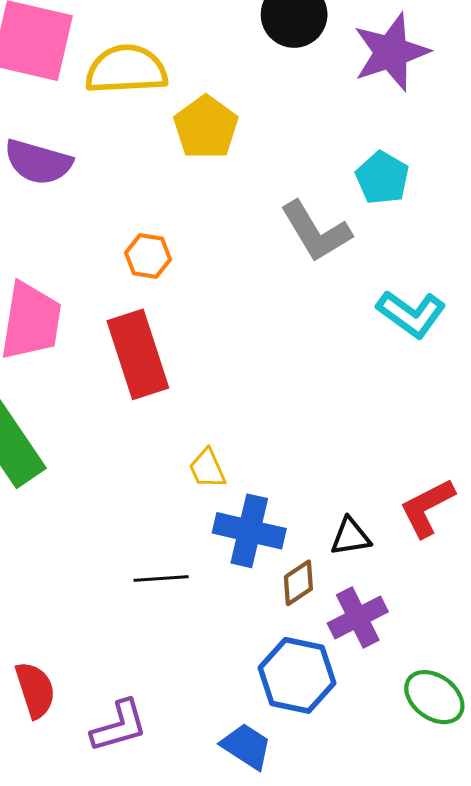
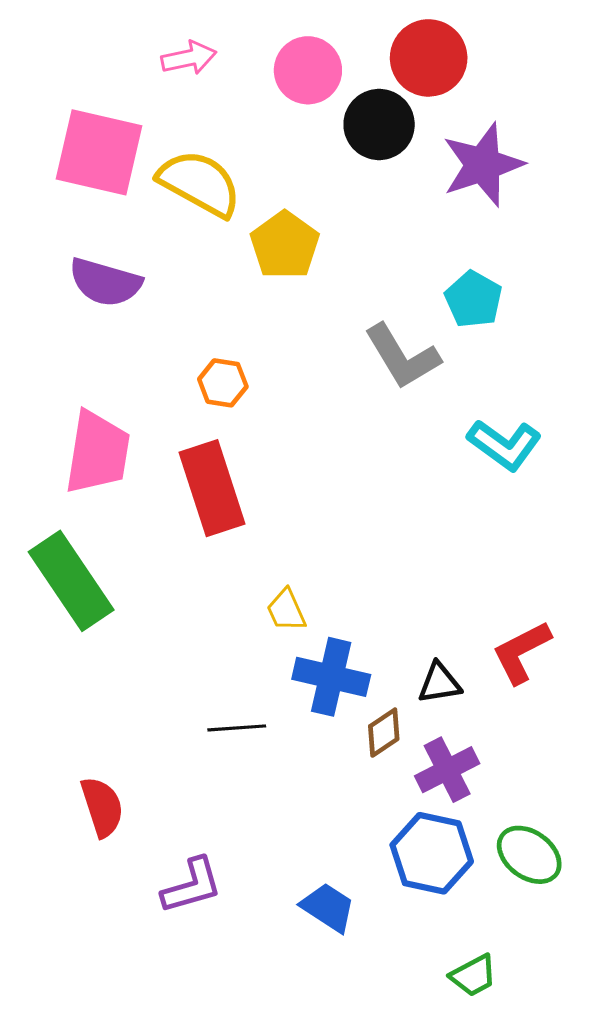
yellow semicircle: (126, 69) -> (200, 183), turned 32
blue hexagon: (297, 675) -> (432, 853), moved
red semicircle: (35, 690) -> (102, 807), moved

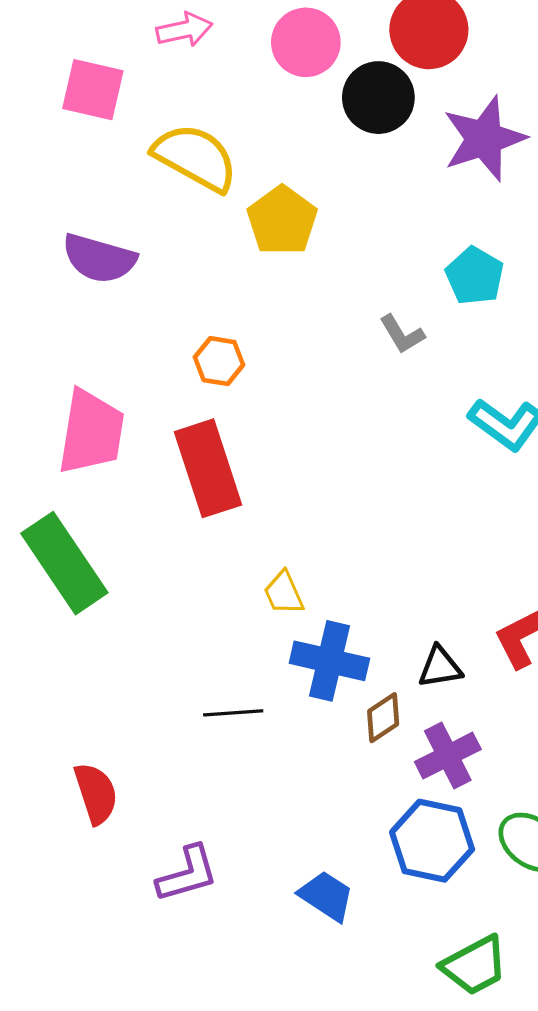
pink square: (99, 152) -> (93, 90), moved, size x0.7
gray L-shape: (402, 357) -> (402, 334), size x0.6
green trapezoid: (473, 975) -> (475, 965), size x1.4

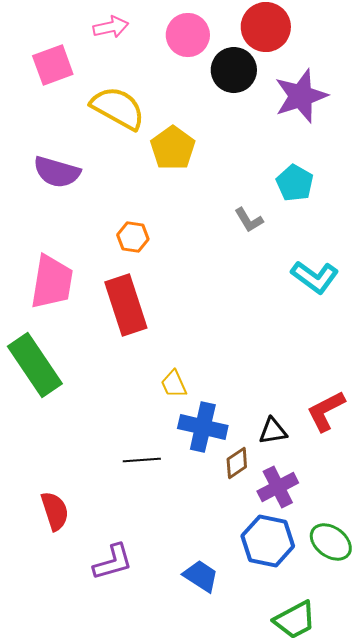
pink square: (93, 90) -> (53, 65), turned -33

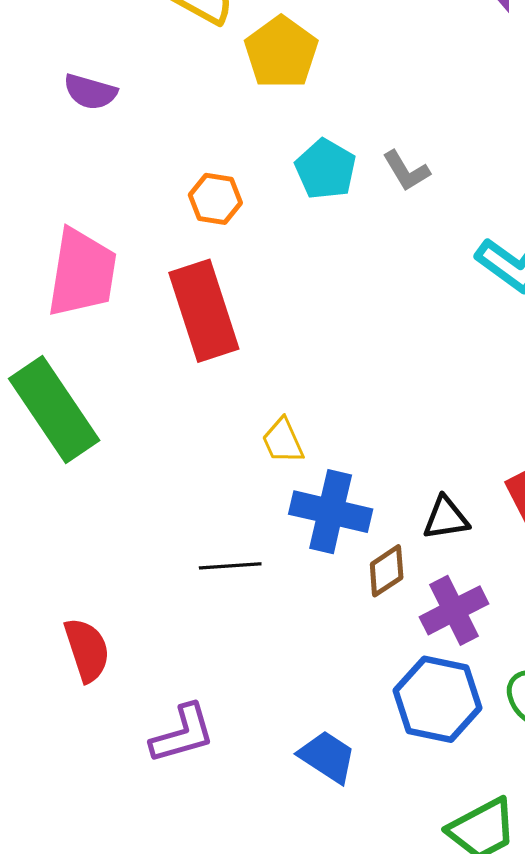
purple semicircle: (57, 172) -> (90, 92), size x0.7
cyan pentagon: (295, 183) -> (326, 169), moved

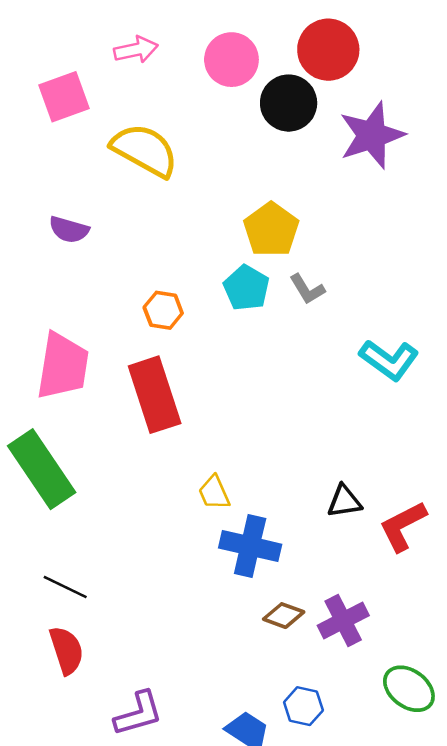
yellow pentagon: (281, 52) -> (271, 230), moved
black triangle: (446, 518) -> (344, 501), moved
black line: (230, 566) -> (65, 587), moved, turned 30
brown diamond: (387, 571) -> (284, 616), moved, turned 54
blue hexagon: (438, 699) -> (303, 706), moved, size x0.6

